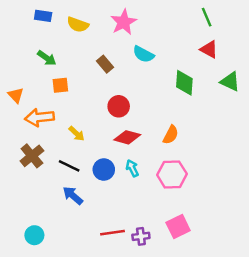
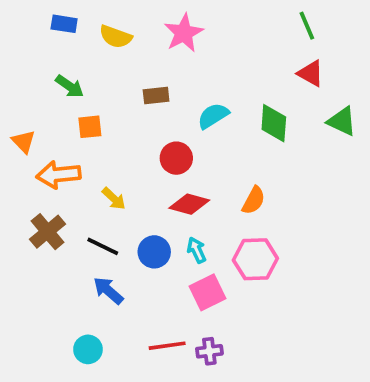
cyan semicircle: (143, 54) -> (213, 116), moved, turned 120
brown rectangle: (105, 64) -> (156, 96), turned -56
pink square: (178, 226) -> (208, 292), moved
cyan circle: (34, 235) -> (88, 349), moved

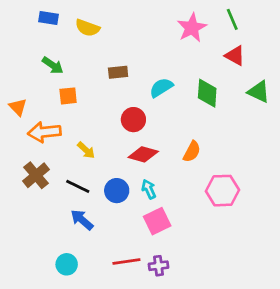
pink star: (184, 33) -> (192, 28), moved
pink hexagon: (255, 259) -> (222, 191), moved

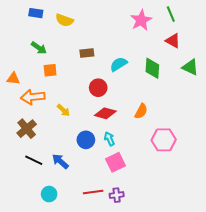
orange triangle: (18, 107) -> (13, 78), turned -40
black line: (78, 186) -> (34, 160), moved

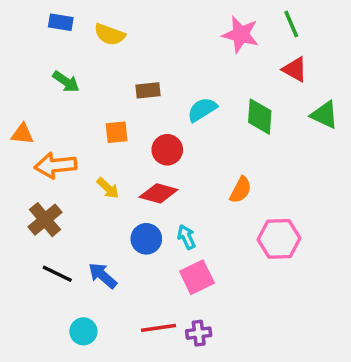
pink star: (141, 20) -> (241, 34), turned -30
orange square: (50, 70) -> (117, 132), moved
red diamond: (105, 113) -> (159, 193), moved

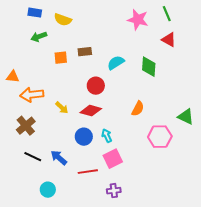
green arrow: (66, 82) -> (39, 37), moved, turned 126
green triangle: (324, 115) -> (186, 117), moved
orange square: (117, 132) -> (61, 58), moved
red line: (159, 328) -> (88, 172), moved

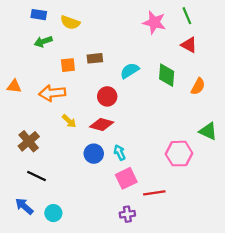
orange arrow: (32, 95) -> (52, 93), moved
orange semicircle: (138, 109) -> (198, 86), moved
blue arrow: (59, 158) -> (24, 206), moved
red line: (88, 172) -> (154, 193), moved

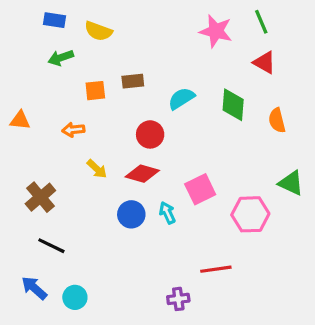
orange semicircle: (198, 86) -> (277, 120), turned 138
orange arrow: (52, 93) -> (73, 130), size x0.6
pink square: (126, 178) -> (200, 189), moved

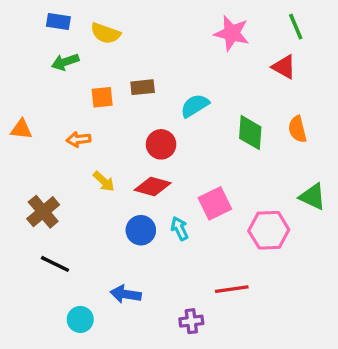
green line: (261, 22) -> (296, 27), moved
green diamond: (233, 105) -> (250, 133), moved
blue arrow: (34, 288) -> (126, 294), moved, turned -32

